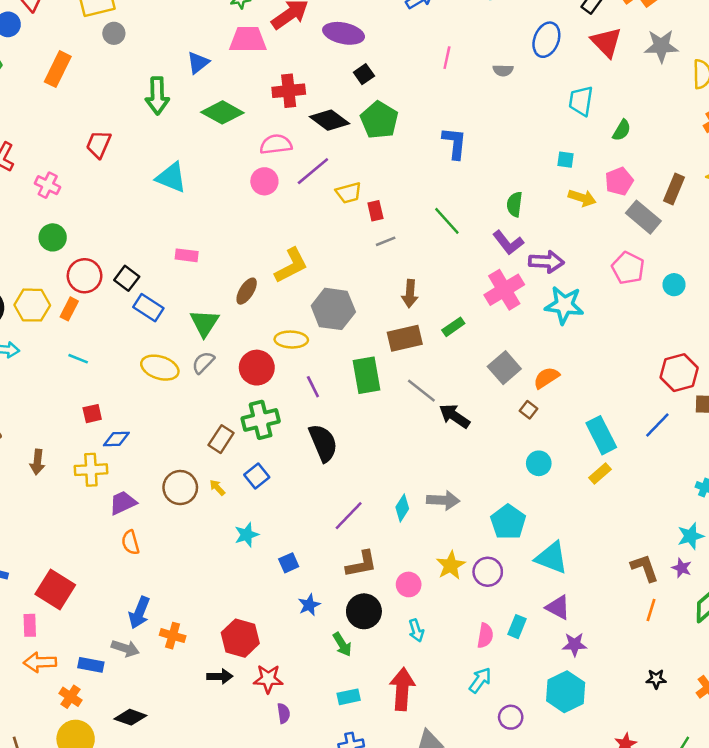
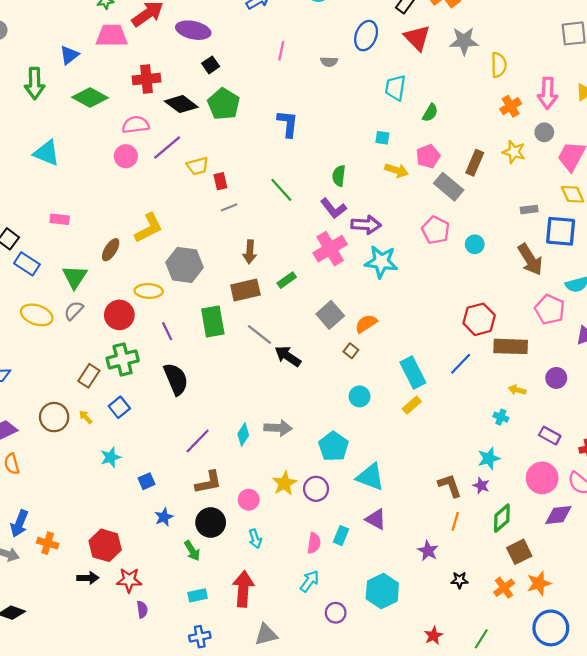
purple star: (574, 644) -> (428, 551), moved, turned 30

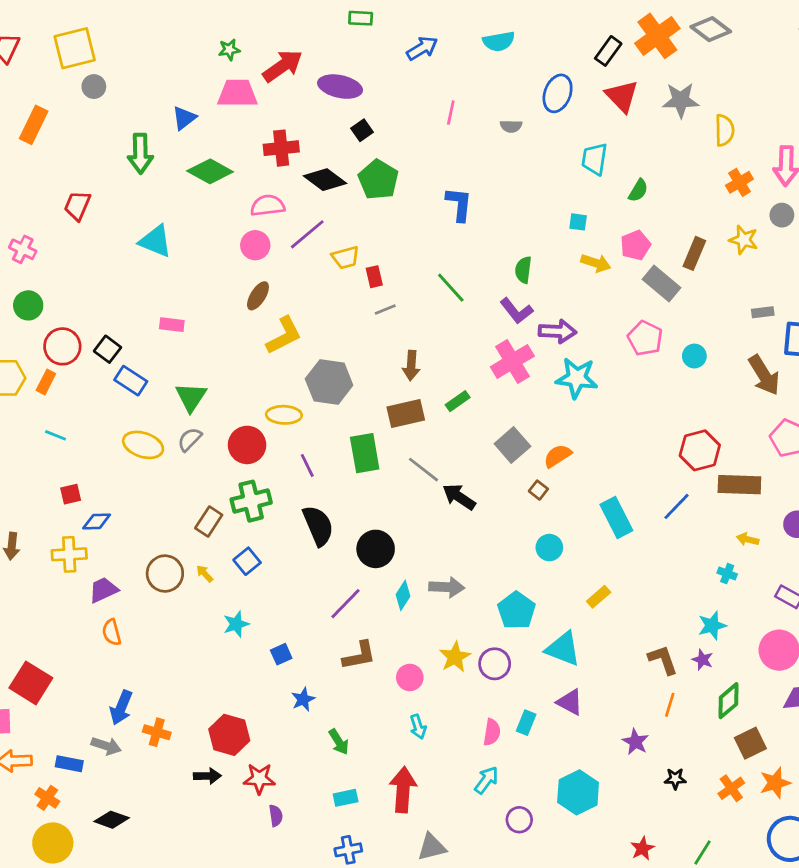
brown ellipse: (111, 250) -> (258, 296), moved
yellow rectangle: (412, 405) -> (599, 597), moved
black circle: (211, 523) -> (376, 549), moved

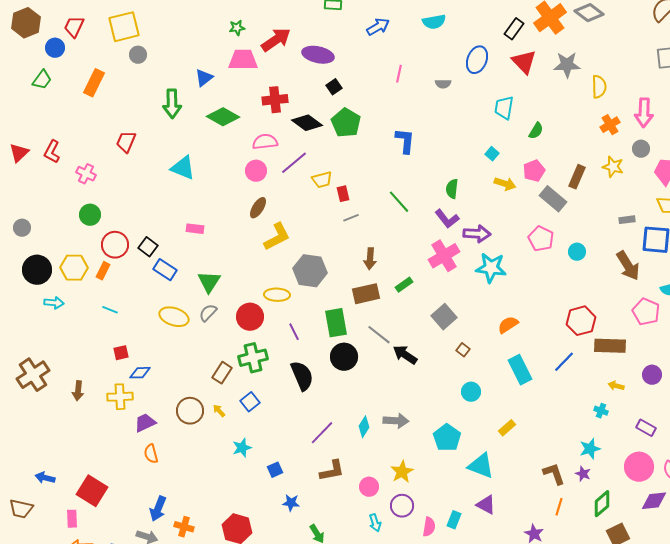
cyan square: (578, 222) -> (492, 154), turned 32
orange semicircle: (558, 456) -> (508, 325), moved
black circle: (376, 549) -> (344, 357), moved
purple circle: (495, 664) -> (402, 506), moved
blue star: (303, 699) -> (291, 503), turned 30

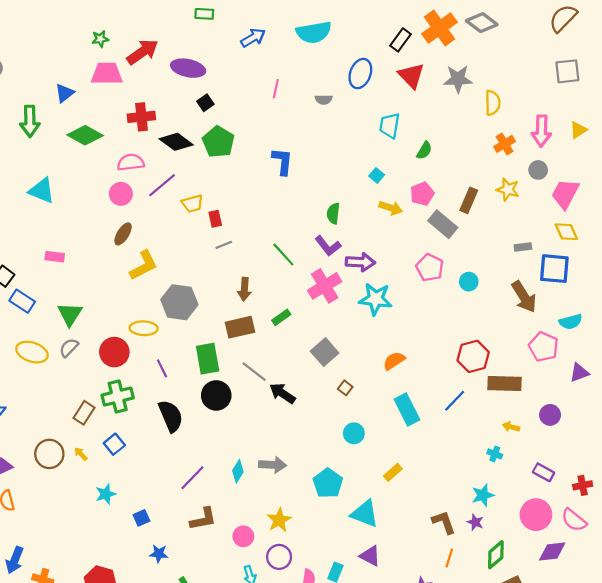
cyan semicircle: (434, 22) -> (314, 32), size x1.4
green line: (399, 202) -> (283, 255), moved

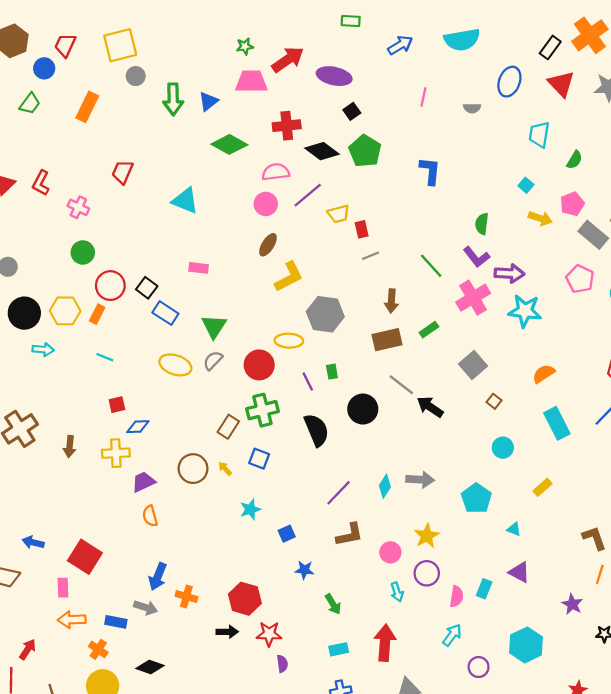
green arrow: (30, 121) -> (173, 99), moved
green rectangle: (208, 359) -> (332, 372), moved, size x0.5
blue square: (114, 444) -> (259, 459), turned -30
cyan triangle: (365, 514) -> (514, 529), size x0.5

